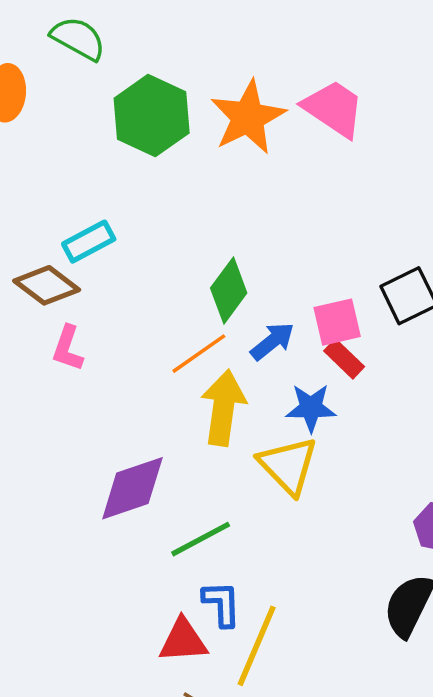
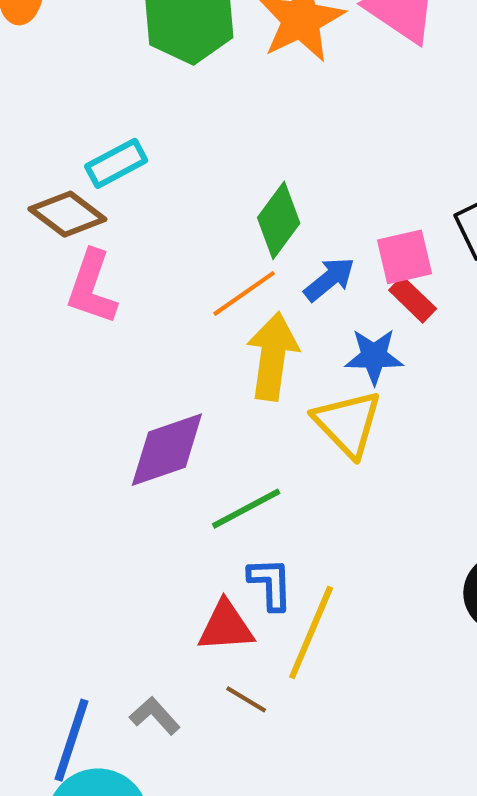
pink L-shape: (68, 348) -> (92, 287), size x1.4

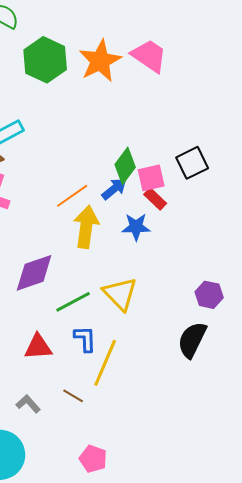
green diamond: (279, 220) -> (125, 166), moved
yellow triangle: (348, 423) -> (120, 294), moved
red triangle: (226, 626) -> (38, 347), moved

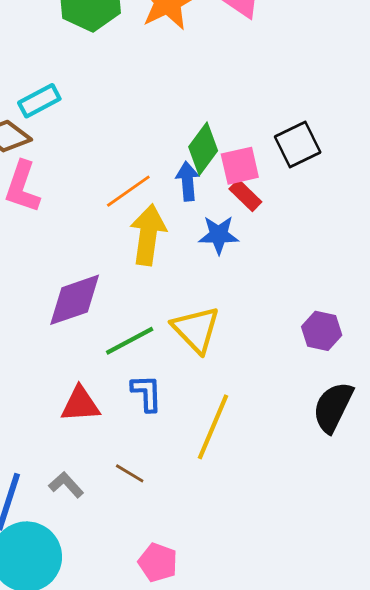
blue arrow: (114, 189) -> (188, 181), turned -56
black semicircle: (192, 340) -> (333, 407), moved
yellow line: (105, 363) -> (213, 427), moved

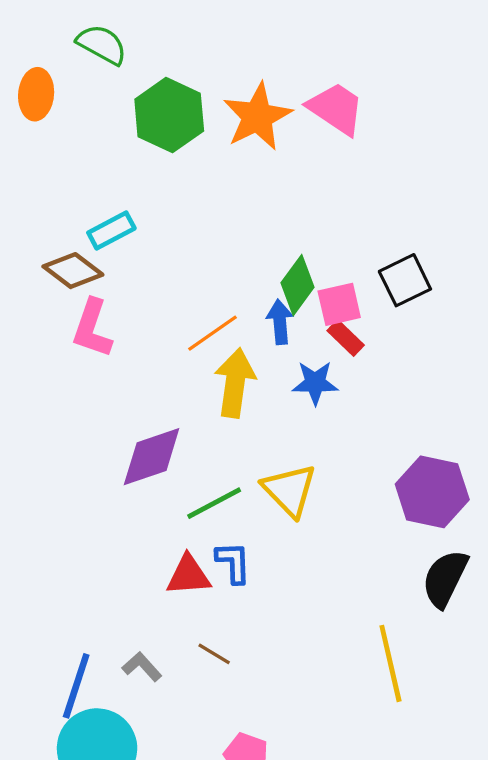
purple hexagon: (322, 331) -> (432, 492), size x1.6
red triangle: (80, 404) -> (188, 575), moved
yellow line: (213, 427) -> (390, 663), moved, turned -36

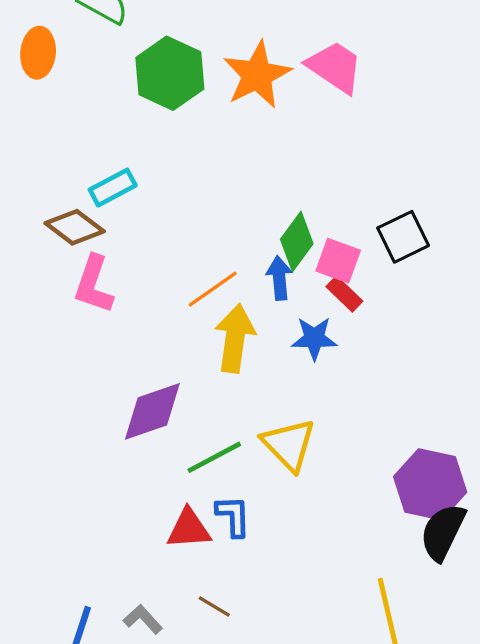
pink square: (339, 304) -> (338, 261), turned 33
purple hexagon: (432, 492) -> (430, 484), moved

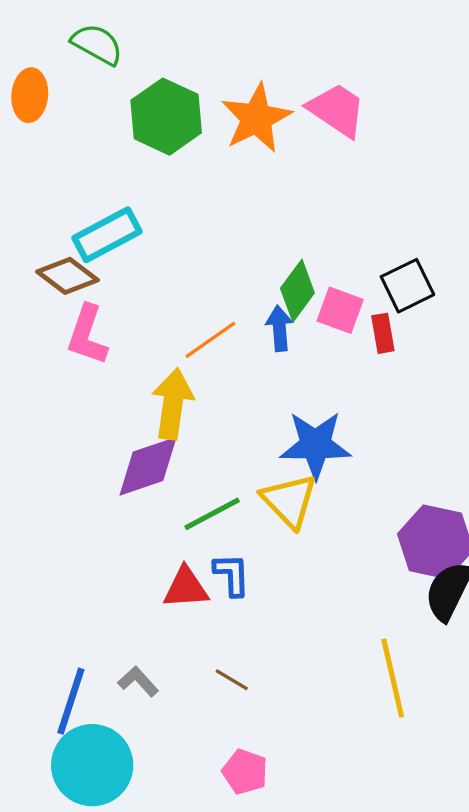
cyan rectangle: (113, 188) -> (107, 235), size x1.4
red rectangle: (344, 294) -> (383, 333), moved, turned 36
yellow arrow: (235, 338) -> (173, 404), moved
blue star: (314, 338) -> (316, 445), moved, size x1.5
brown line: (214, 607) -> (232, 680), moved

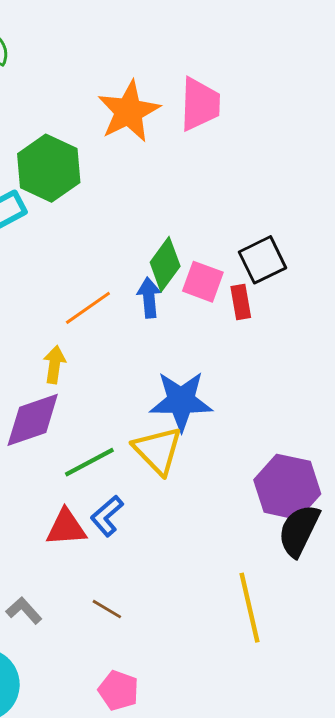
pink trapezoid: (337, 110) -> (200, 104), turned 58
green hexagon: (166, 117) -> (49, 168), moved
yellow arrow: (173, 404) -> (54, 365), size x0.6
blue L-shape: (232, 575) -> (107, 516), turned -129

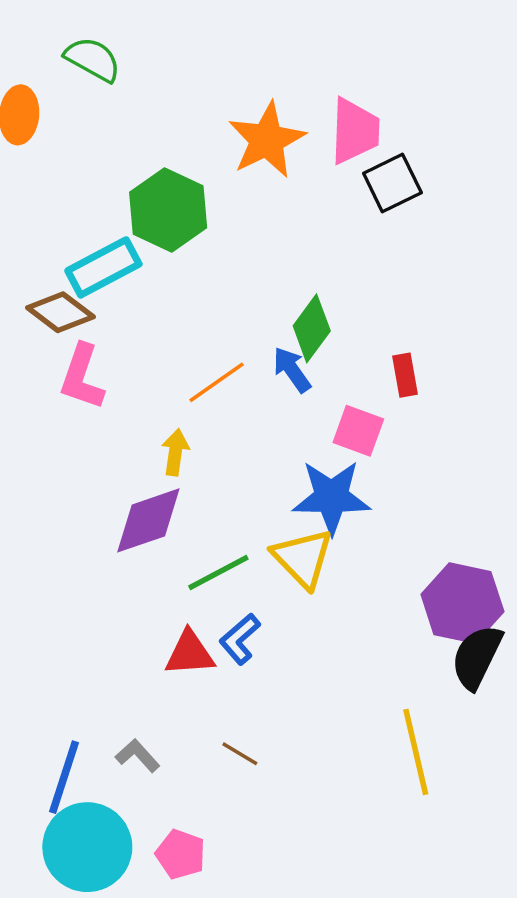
black square: (263, 260) -> (392, 183), moved
pink square: (203, 282) -> (358, 431), moved
blue arrow: (149, 298) -> (292, 370), turned -30
pink pentagon: (118, 690) -> (181, 854), moved

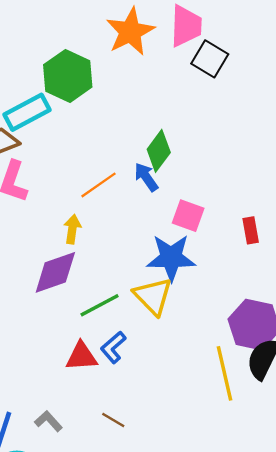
black square: (392, 183) -> (210, 59), turned -33
red rectangle: (405, 375) -> (251, 230), moved
yellow line: (416, 752) -> (225, 373), moved

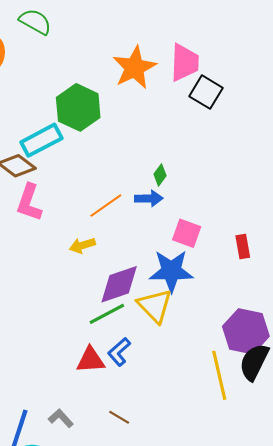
green diamond: (159, 151) -> (160, 175), size x0.6
blue arrow: (146, 177) -> (149, 198), turned 124
yellow arrow: (72, 229) -> (82, 245), turned -115
purple diamond: (55, 272) -> (119, 284), moved

